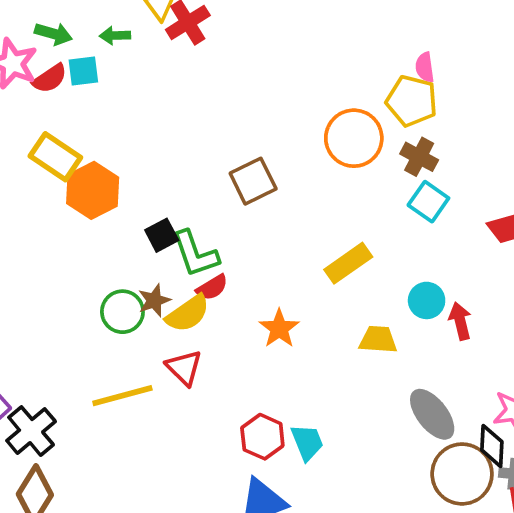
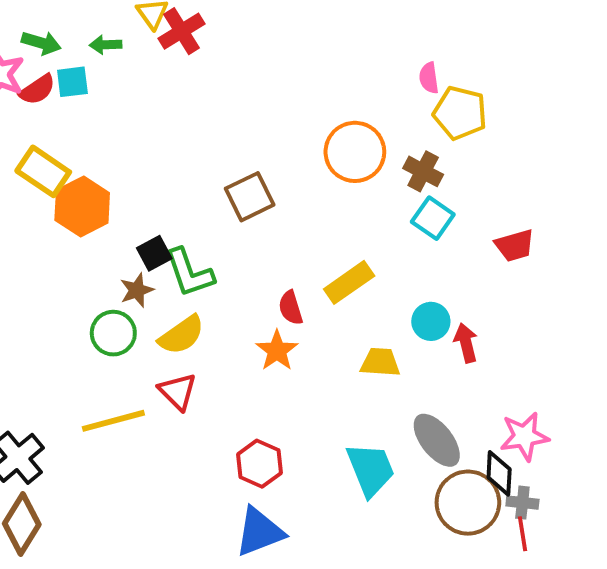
yellow pentagon: (412, 101) -> (460, 113), moved
red semicircle: (212, 287) -> (291, 308), moved, turned 104
brown star: (154, 300) -> (137, 290), moved
cyan trapezoid: (307, 442) -> (370, 469), moved, size x1.4

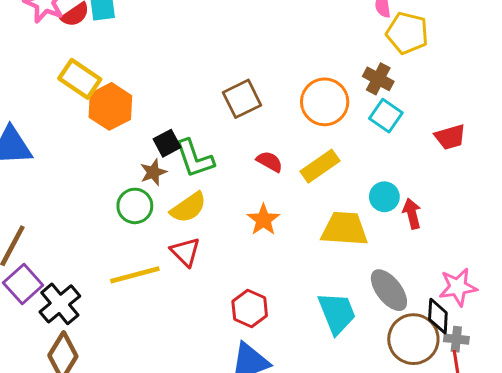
orange circle: (355, 152) -> (325, 102), moved
red semicircle: (291, 308) -> (270, 162), moved, turned 136
yellow trapezoid: (380, 362) -> (345, 229), size x1.5

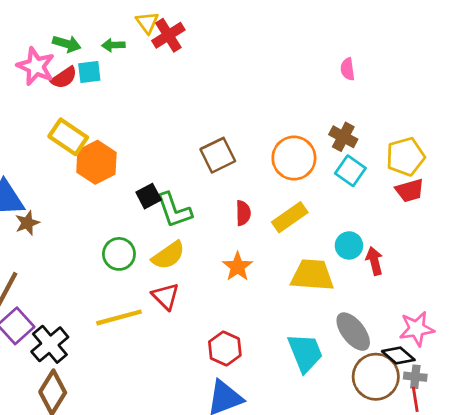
yellow pentagon: (407, 33) -> (405, 157), moved, turned -30
red semicircle: (270, 162) -> (243, 213), turned 60
brown star: (153, 172) -> (27, 223), moved
black diamond: (438, 316) -> (398, 356), turned -52

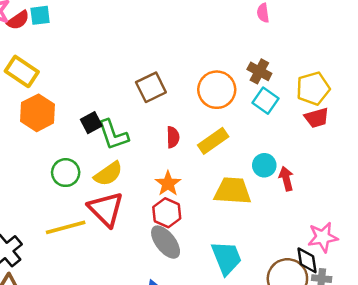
orange hexagon: (96, 162) -> (38, 113), moved
red triangle: (166, 296) -> (106, 209), size x1.5
gray ellipse: (353, 332) -> (166, 242), moved
red hexagon: (225, 348) -> (167, 213), moved
black diamond: (398, 356) -> (307, 260), turned 40

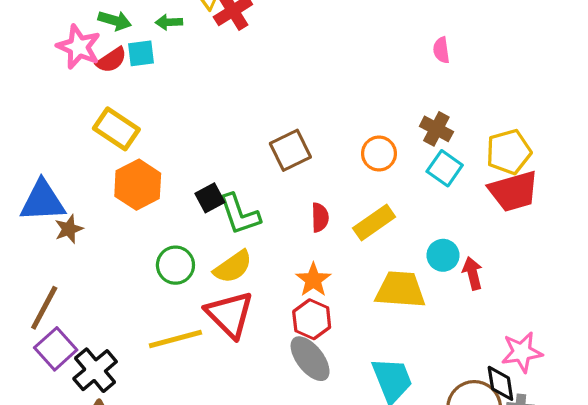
orange circle: (217, 90) -> (379, 154), size x0.7
red trapezoid: (317, 118) -> (514, 191), size x1.5

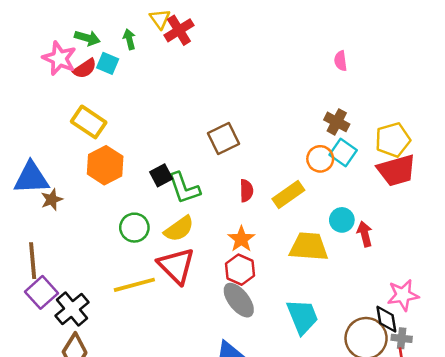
green arrow: (169, 22) -> (129, 39), turned 78
cyan square: (141, 53) -> (108, 63), turned 30
orange circle: (379, 154) -> (320, 159), moved
brown line: (44, 308) -> (33, 261), turned -33

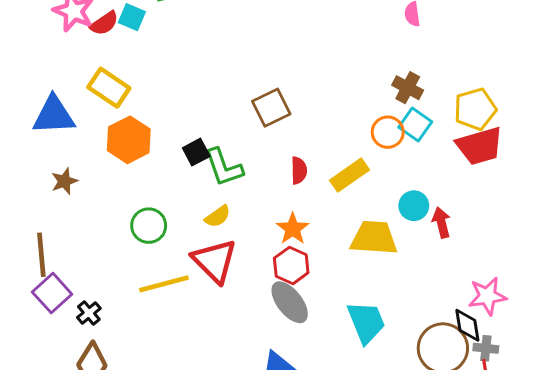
blue triangle: (31, 178) -> (54, 115), moved
green circle: (134, 228) -> (149, 226), moved
yellow semicircle: (179, 229) -> (218, 216), size x0.7
black cross: (72, 309) -> (89, 313), size x0.6

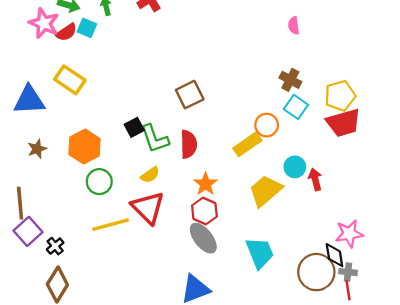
orange circle: (388, 132) -> (267, 125), moved
orange hexagon: (129, 140) -> (85, 147), moved
red semicircle: (299, 170) -> (189, 144), moved, size x1.4
yellow trapezoid: (374, 238) -> (265, 191), turned -45

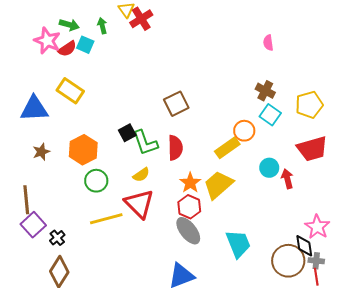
red trapezoid: (343, 123) -> (312, 149), moved
yellow trapezoid: (265, 191) -> (218, 185), moved
pink star: (349, 234) -> (317, 227), turned -30

